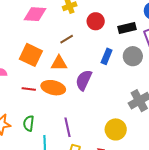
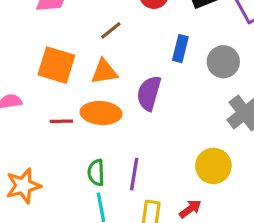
gray circle: (133, 56) -> (223, 62), moved
green semicircle: (29, 123) -> (96, 173), moved
purple line: (67, 127) -> (134, 174), turned 30

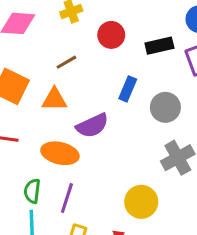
purple semicircle: (149, 93) -> (92, 126), turned -140
orange ellipse: (101, 113) -> (60, 153), moved

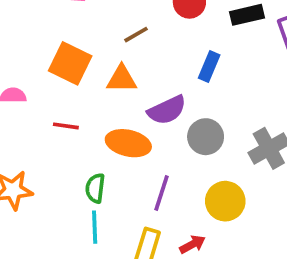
gray circle: (165, 107) -> (206, 137), moved
purple line: (67, 198) -> (161, 193), moved

